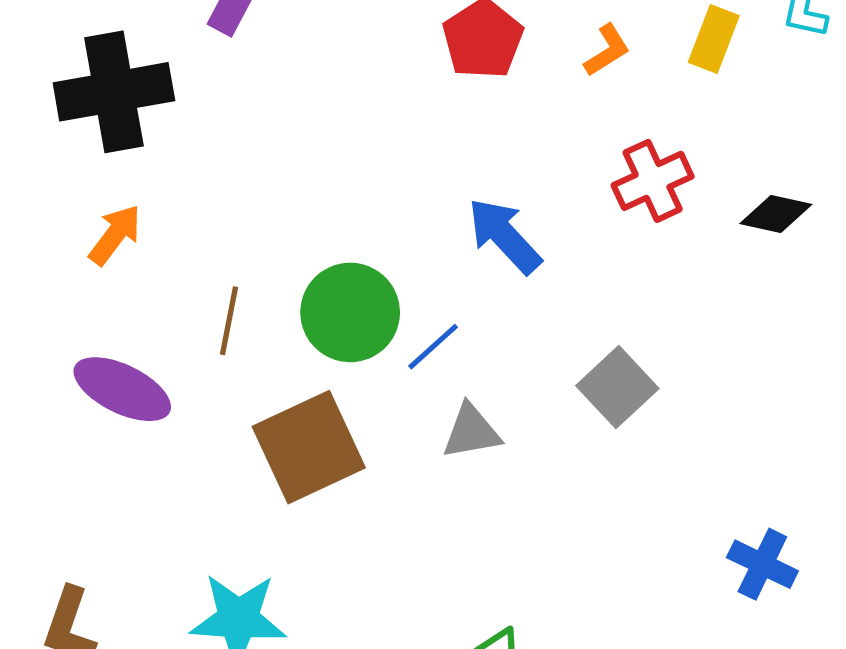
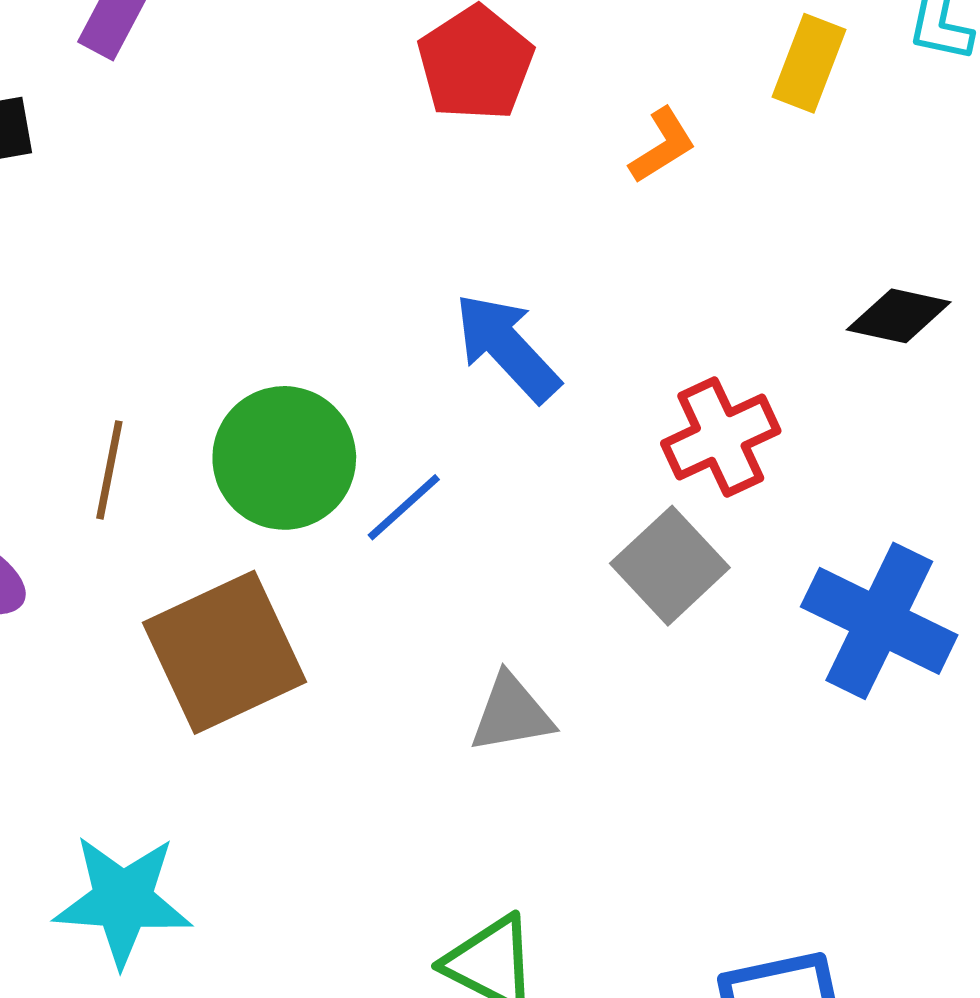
orange L-shape: (607, 50) -> (662, 146), moved
red cross: (653, 181) -> (721, 437), moved
gray triangle: (471, 432) -> (511, 714), moved
blue cross: (762, 564) -> (879, 621), moved, size x1.5

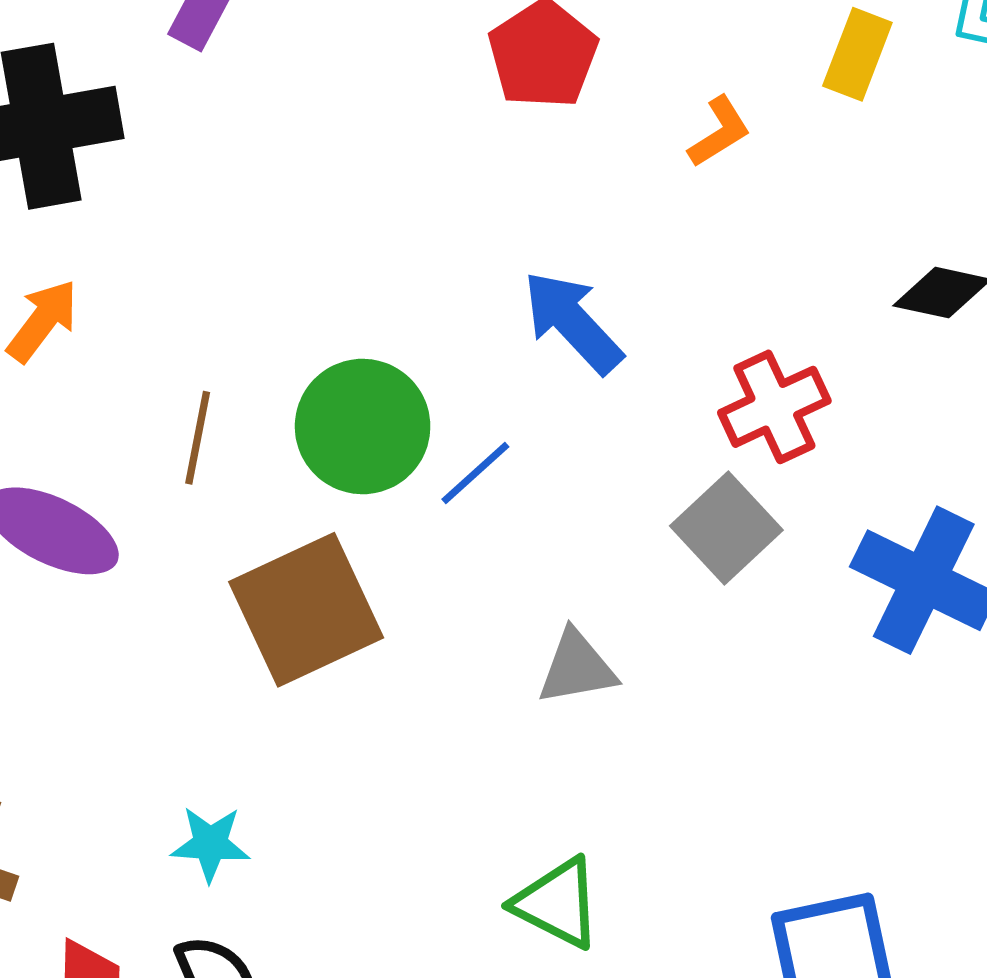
cyan star: (123, 900) -> (210, 844), size x0.6

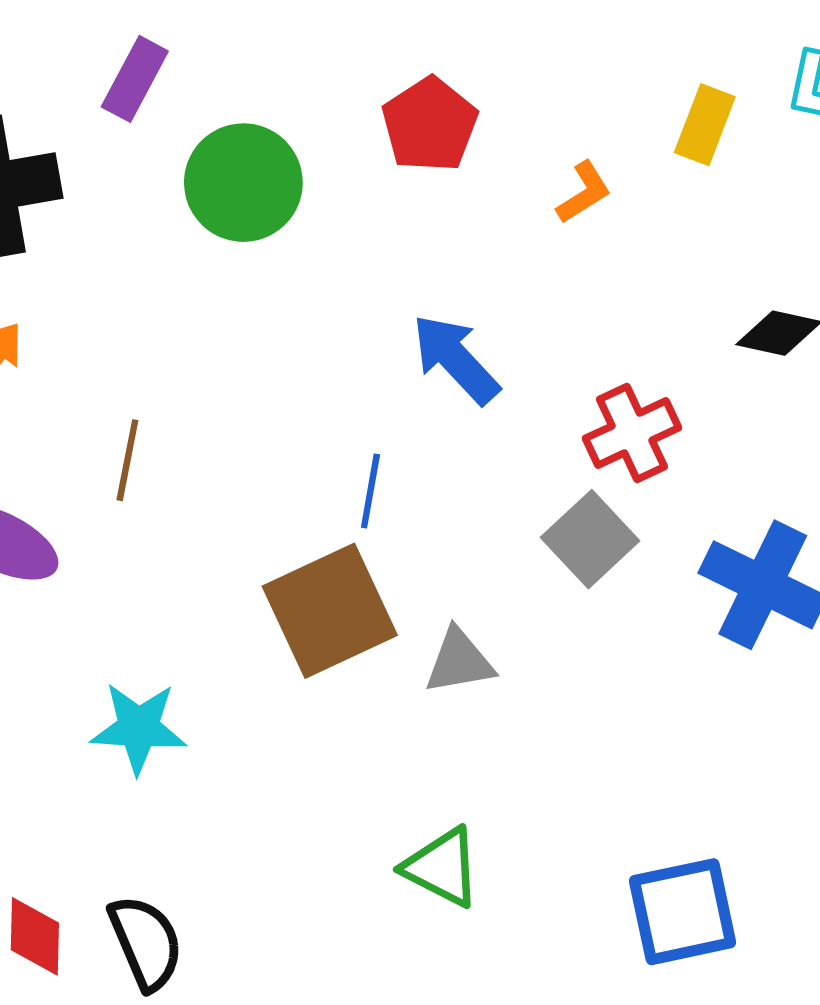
green circle: (363, 426) -> (243, 183), moved
blue line: (475, 473) -> (370, 491), turned -38
brown square: (306, 610) -> (330, 611), moved
cyan star: (210, 844) -> (139, 728), moved, size x1.4

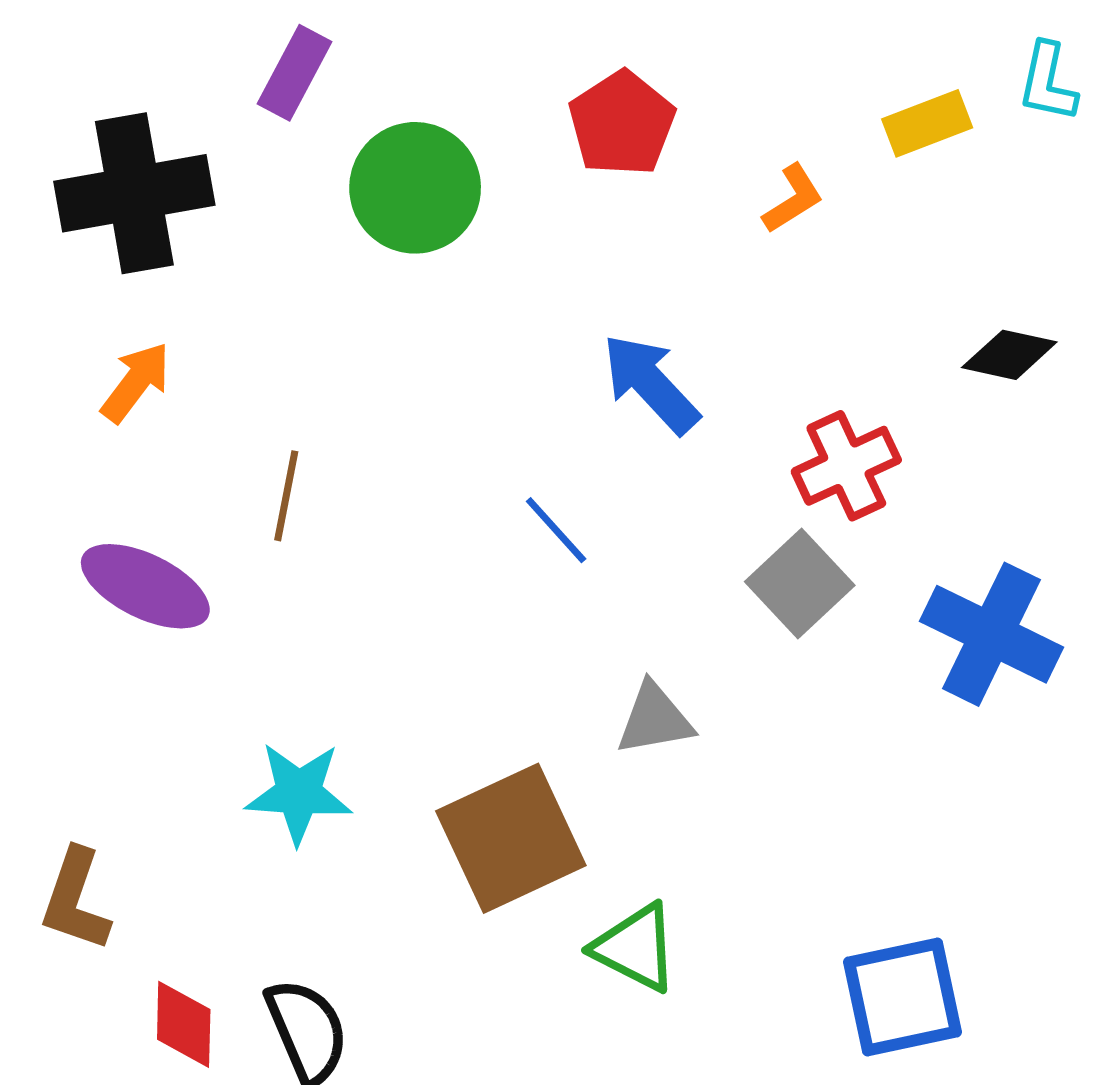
yellow rectangle: (705, 125) -> (927, 123), turned 48
blue line: (370, 491) -> (556, 530), turned -52
brown square: (330, 611) -> (511, 838), moved

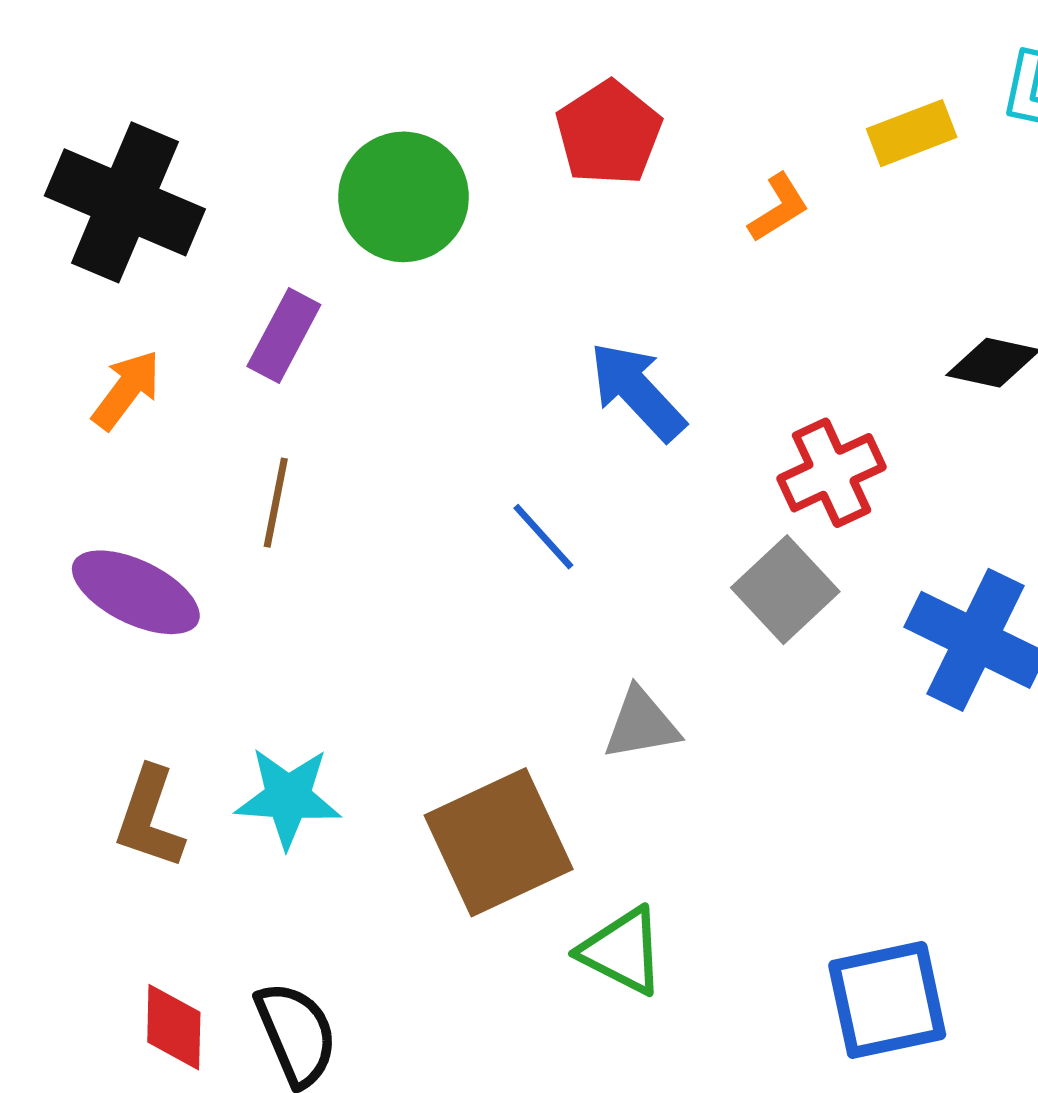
purple rectangle: (295, 73) -> (284, 336), moved
black cross: (134, 193) -> (125, 202), turned 33
brown L-shape: (75, 900) -> (149, 818), moved

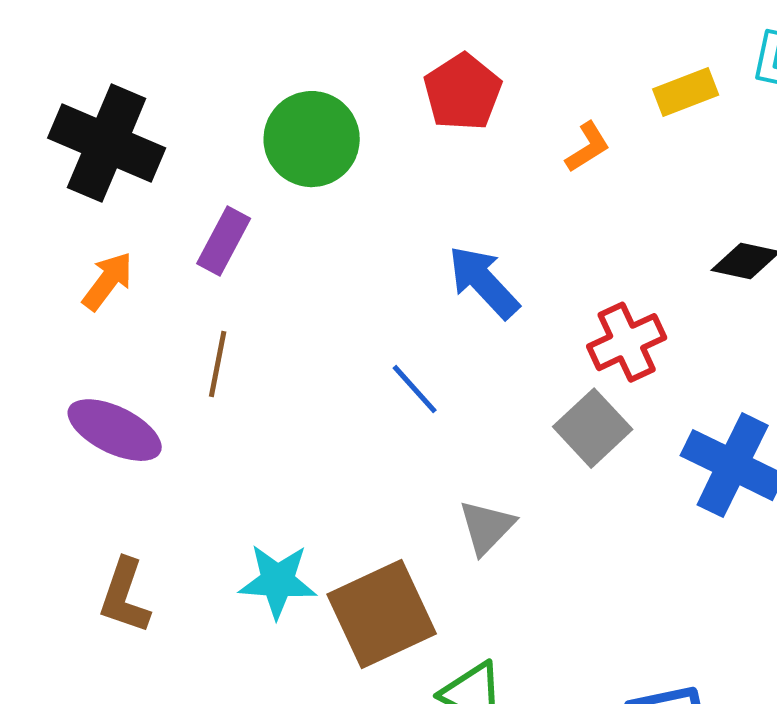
gray triangle: (641, 724) -> (487, 527), turned -36
cyan star: (288, 797) -> (278, 581), moved

